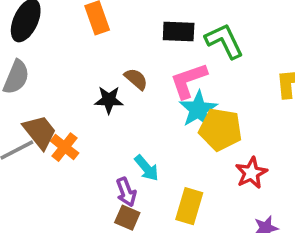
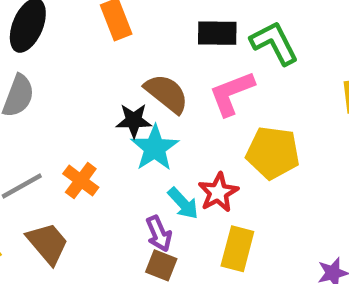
brown semicircle: (136, 79) -> (167, 93), size x1.5
cyan star: (198, 109) -> (155, 148), moved
brown trapezoid: (40, 132) -> (48, 243), moved
red star: (251, 173) -> (218, 192), moved

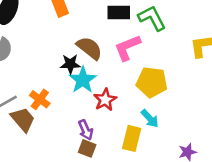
red star: (218, 192) -> (105, 100), moved
cyan arrow: (183, 203) -> (150, 118), moved
brown trapezoid: (48, 243) -> (23, 119), moved

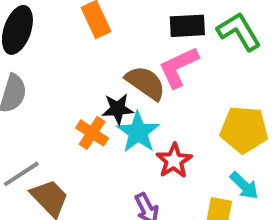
pink L-shape: (127, 48) -> (179, 67), moved
orange cross: (40, 99) -> (92, 133), moved

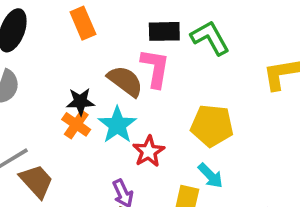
pink L-shape: (179, 67) -> (155, 68), turned 123
black star: (118, 109) -> (80, 102), moved

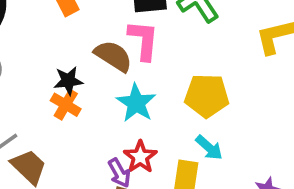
cyan star: (117, 125) -> (136, 103), moved
red star: (149, 151) -> (140, 157), moved

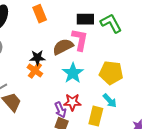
brown semicircle: (113, 56) -> (63, 47), turned -65
red star: (140, 157) -> (72, 102), turned 30

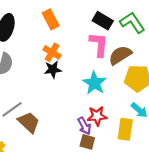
black rectangle: (85, 19) -> (103, 21), turned 36
brown semicircle: (63, 47) -> (120, 55), moved
orange cross: (35, 70) -> (52, 52), moved

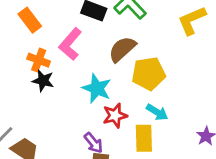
pink L-shape: (99, 44) -> (70, 44), moved, turned -135
black star: (53, 69) -> (43, 81), turned 30
red star: (97, 116) -> (115, 116), moved

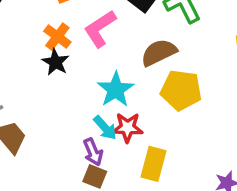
cyan arrow: (157, 112) -> (105, 128), moved

